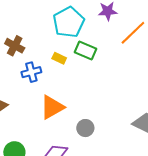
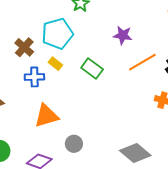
cyan pentagon: (69, 22) -> (57, 34), moved
yellow rectangle: (59, 58) -> (55, 64), moved

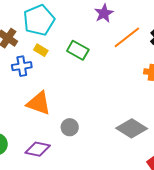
purple star: (123, 35) -> (104, 13), turned -30
orange triangle: (46, 116) -> (39, 103), turned 44

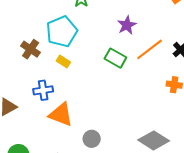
green rectangle: (78, 50) -> (115, 58), moved
blue cross: (22, 66) -> (43, 90), moved

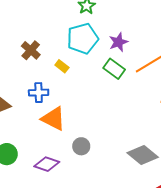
purple star: (127, 25) -> (118, 42), moved
cyan pentagon: (62, 31) -> (83, 39), moved

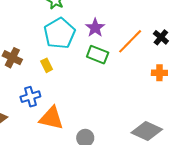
yellow rectangle: (62, 66) -> (47, 65), turned 40

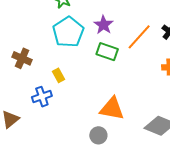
yellow rectangle: (47, 65) -> (58, 75), moved
orange triangle: (51, 118) -> (112, 109), moved

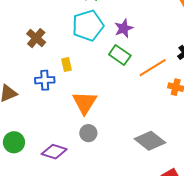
orange line: (139, 37) -> (153, 68), moved
orange triangle: (112, 109) -> (85, 103), moved, turned 36

